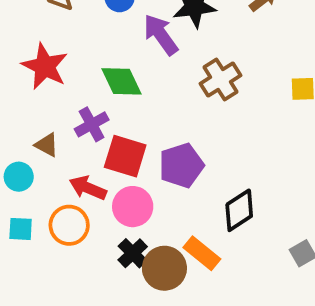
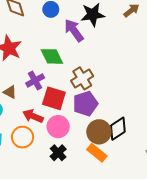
brown cross: (220, 79) -> (82, 78), moved
brown circle: (164, 268) -> (99, 132), moved

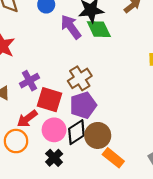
green diamond: (52, 56) -> (99, 29), moved
red arrow: (33, 116) -> (27, 119), turned -60
black diamond: (118, 129) -> (76, 132), moved
orange rectangle: (97, 153) -> (113, 158), moved

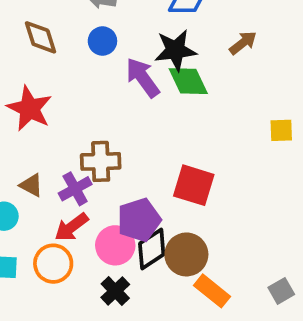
brown cross: (80, 78) -> (101, 161), moved, turned 30
purple cross: (29, 81) -> (75, 189), moved
red square: (50, 100) -> (194, 185), moved
purple pentagon: (83, 105) -> (139, 220), moved

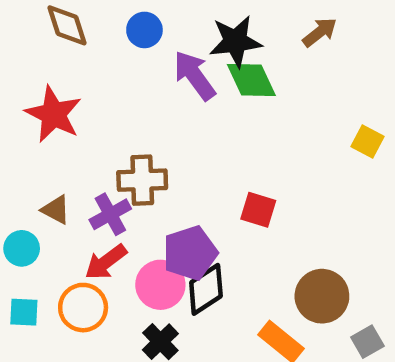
yellow square: (281, 130) -> (367, 141), turned 30
red square: (194, 185) -> (258, 210), size x0.7
brown circle: (186, 254) -> (322, 296), moved

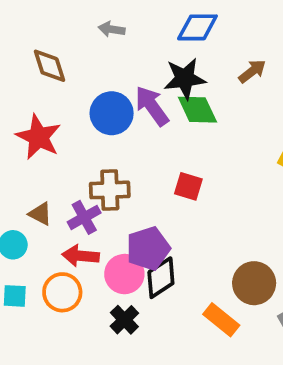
blue circle: (144, 30) -> (112, 113), moved, size x1.5
red square: (258, 210) -> (188, 186), moved
red arrow: (106, 262) -> (81, 256), turned 42

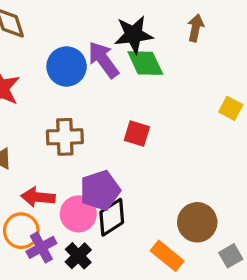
brown arrow: (252, 71) -> (196, 28), turned -40
purple cross: (84, 217) -> (41, 247), moved

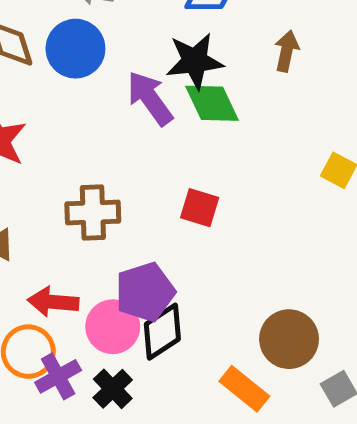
blue circle: (67, 66) -> (75, 49), moved

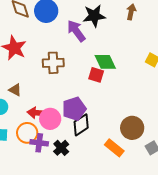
green diamond: (212, 103) -> (105, 62), moved
brown cross: (93, 212) -> (53, 63), moved
pink circle: (113, 327) -> (50, 119), moved
purple cross: (58, 376) -> (39, 143), turned 36

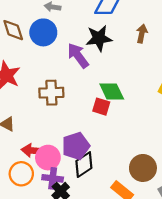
purple cross: (39, 143) -> (53, 178), moved

